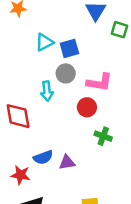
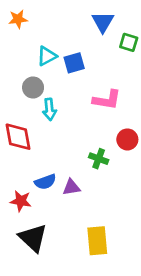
gray circle: (66, 73) -> (33, 88), moved
red circle: (87, 107) -> (127, 139), moved
green cross: (103, 136) -> (99, 159), moved

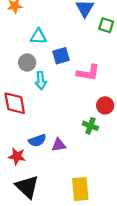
cyan triangle: (47, 56) -> (38, 37), turned 30
blue square: (74, 63) -> (61, 56), moved
green cross: (99, 159) -> (90, 126), moved

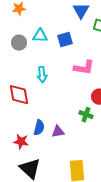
blue square: (61, 56) -> (65, 40), moved
gray circle: (27, 63) -> (19, 43), moved
blue semicircle: (37, 140) -> (39, 128), turned -56

